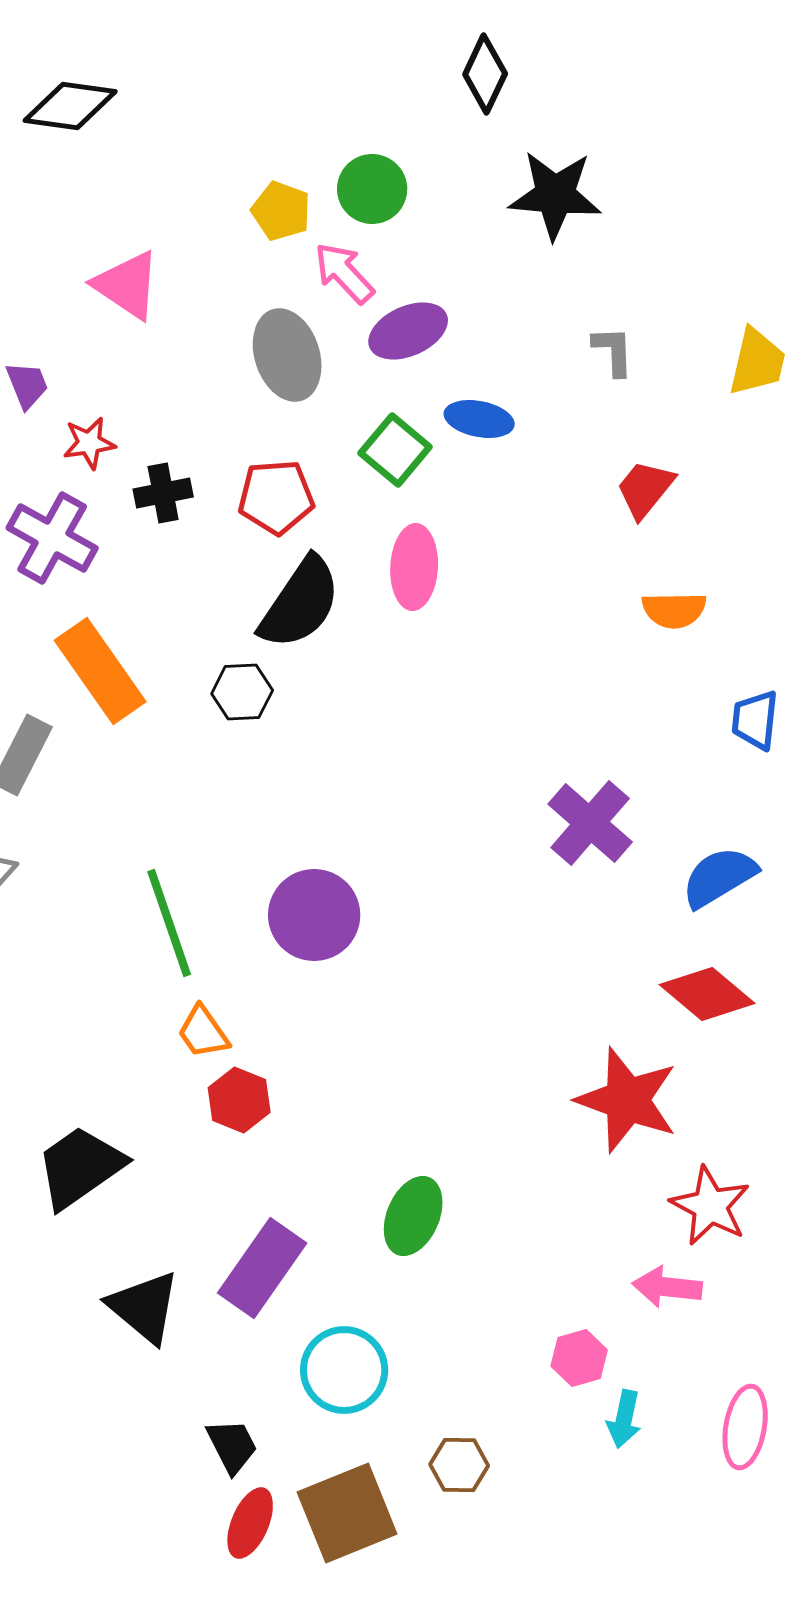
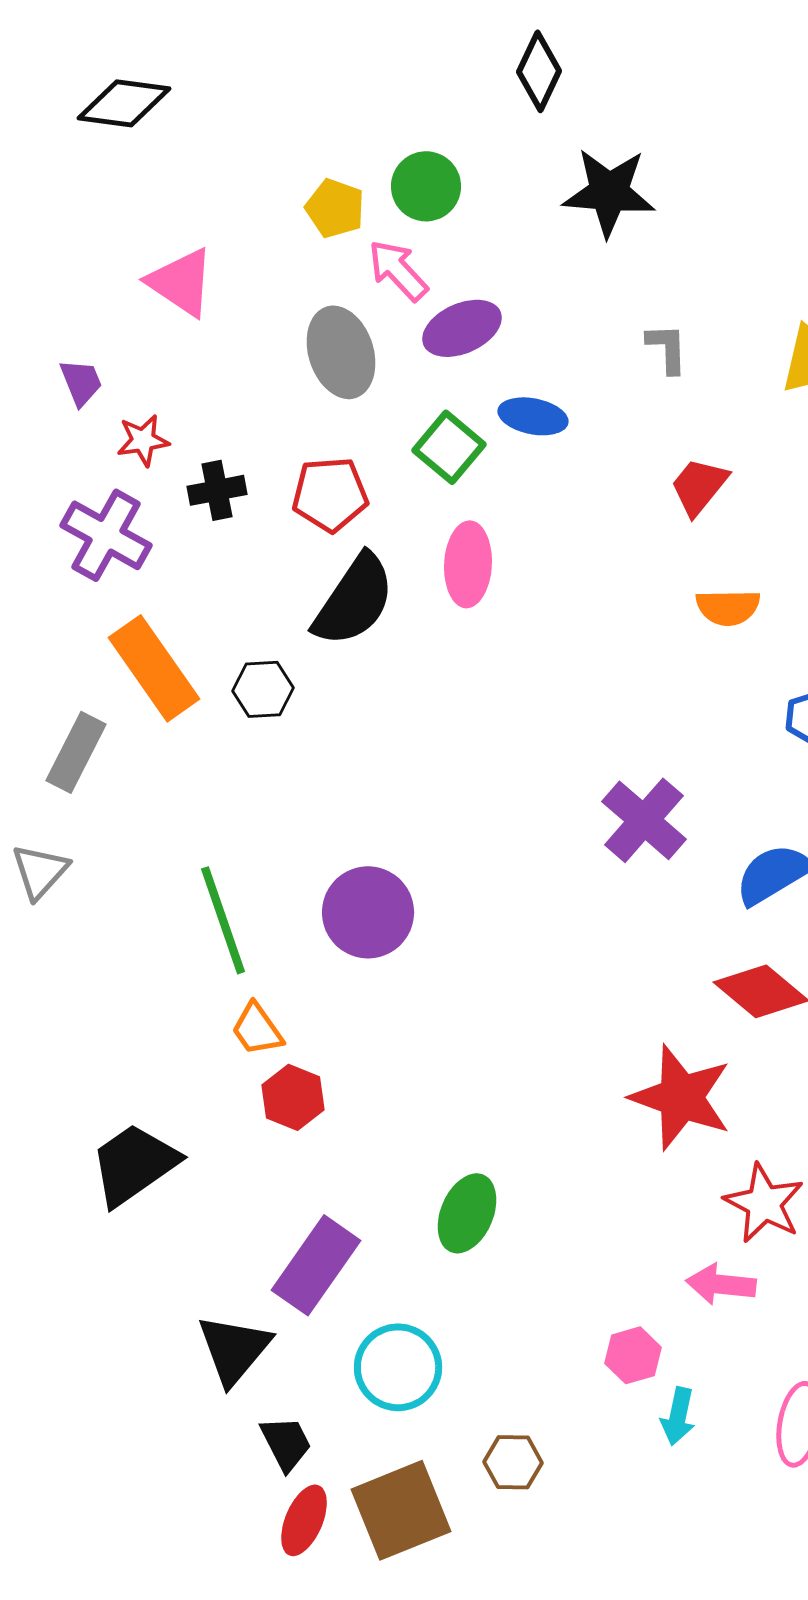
black hexagon: (242, 692) -> (263, 689), moved
black triangle: (144, 1307) -> (234, 1349), moved, turned 30

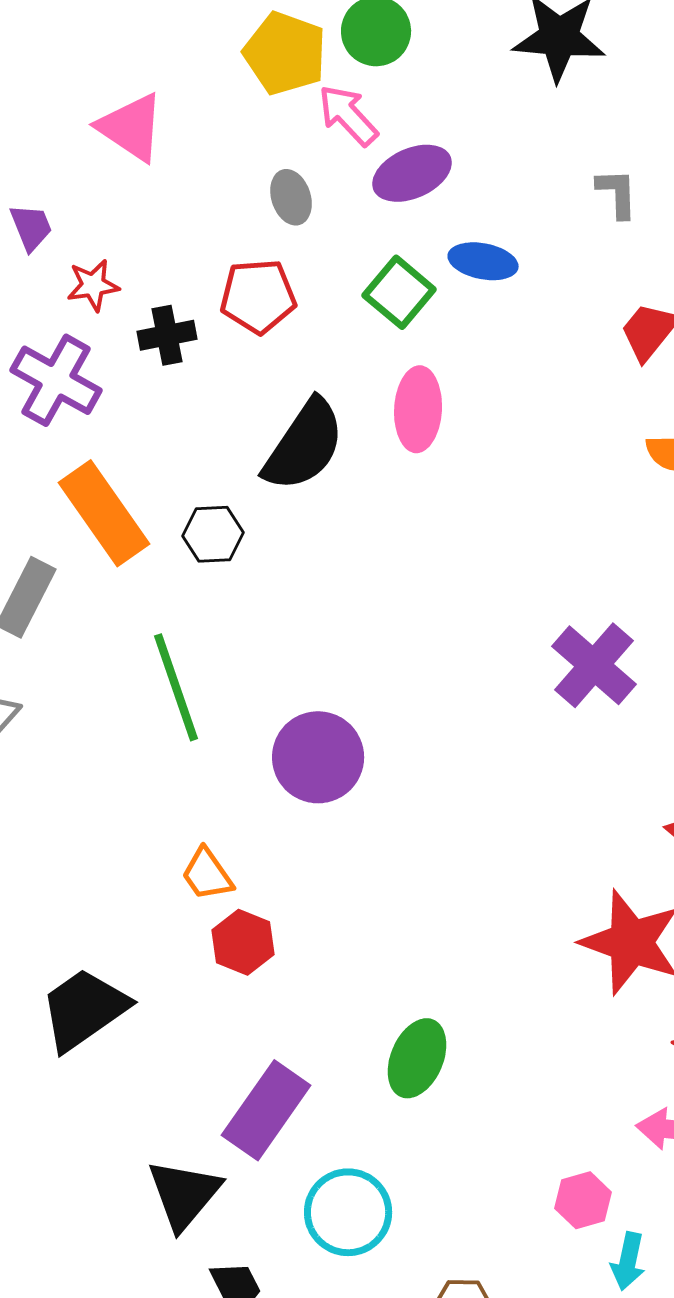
yellow pentagon: (335, 208) -> (285, 53), size x1.4
gray ellipse: (341, 352) -> (291, 197), size x0.6
red pentagon: (330, 494) -> (258, 296), moved
green line: (223, 920) -> (176, 687), moved

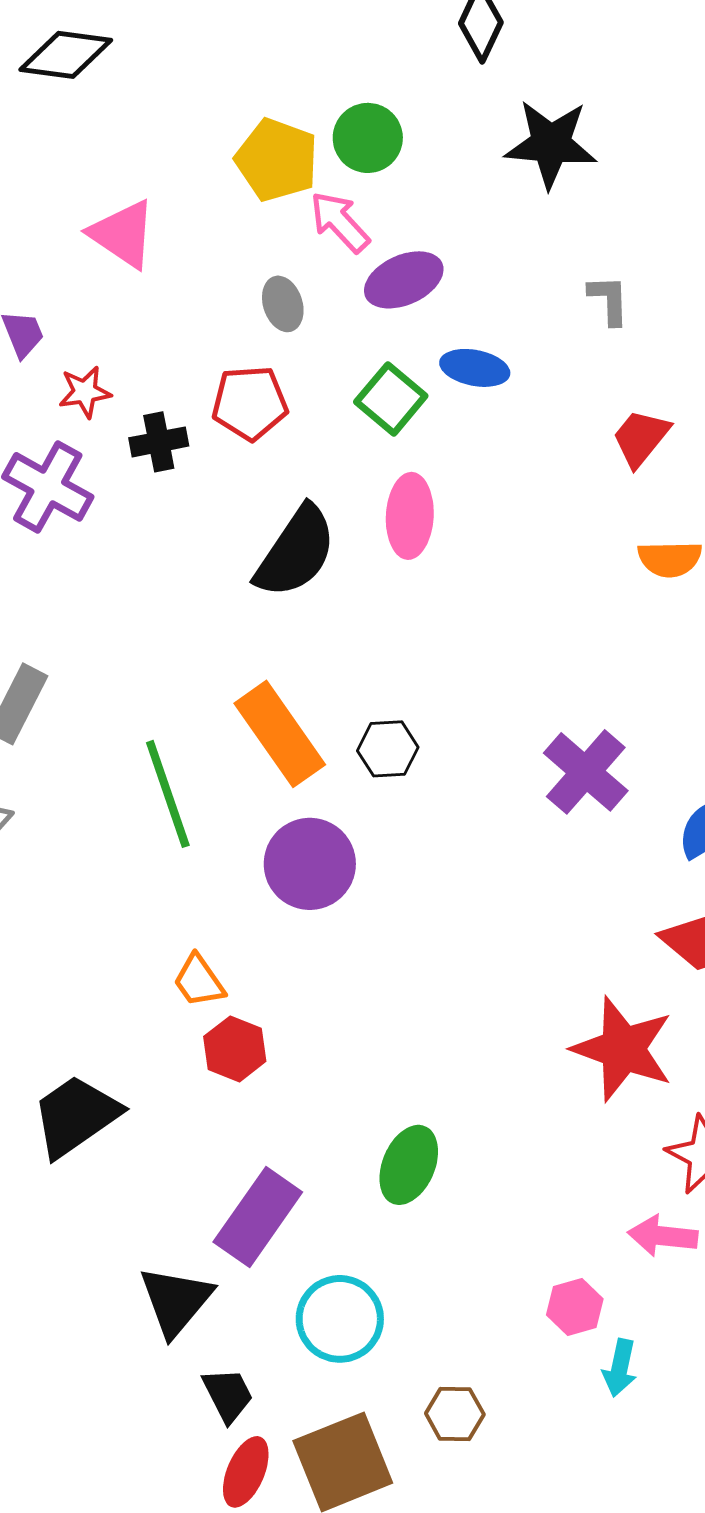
orange rectangle: (104, 513) -> (280, 734), moved
black hexagon: (213, 534) -> (388, 749), moved

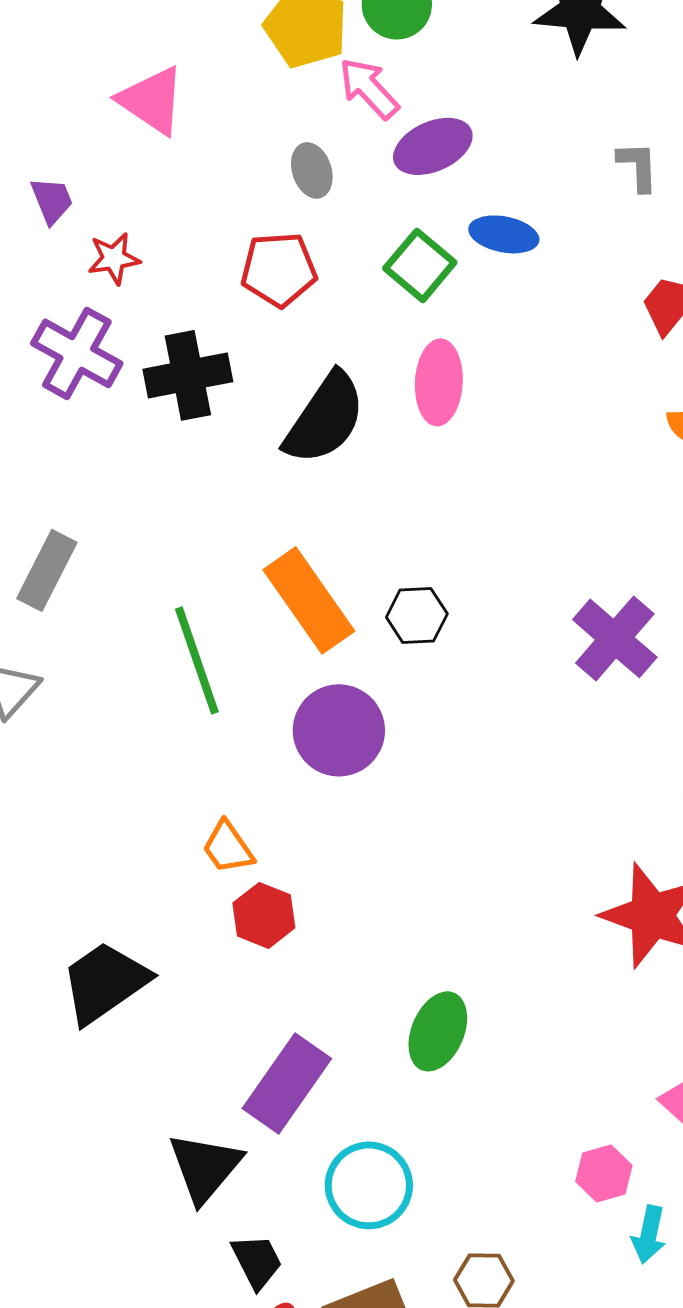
black cross: (159, 442) -> (188, 375), moved, size x1.5

